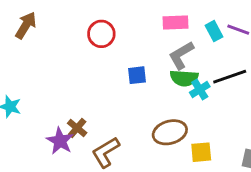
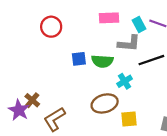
gray L-shape: (181, 55) -> (129, 43), moved, turned -145
green semicircle: (184, 78) -> (102, 61), moved
cyan cross: (200, 89) -> (125, 81), moved

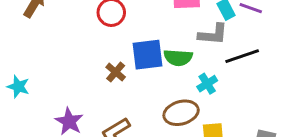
blue square: (79, 59) -> (148, 55), size x1.6
brown cross: (32, 100) -> (116, 72), moved

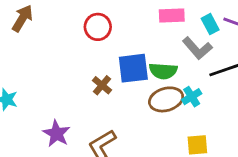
gray L-shape: (213, 34) -> (197, 48), turned 44
brown ellipse: (181, 113) -> (166, 99), moved

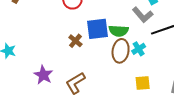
brown ellipse: (166, 99) -> (121, 51), turned -65

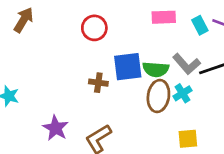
gray L-shape: (143, 15) -> (186, 64), moved
brown cross: (75, 41) -> (98, 83), turned -32

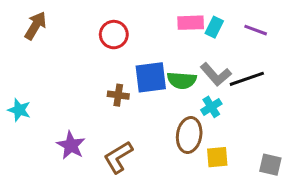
cyan rectangle: (200, 25) -> (214, 27), moved, turned 54
brown ellipse: (158, 96) -> (189, 135), moved

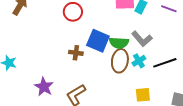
blue square: (151, 77) -> (98, 41), turned 30
black line: (247, 79) -> (165, 63), moved
brown ellipse: (189, 135) -> (120, 61), moved

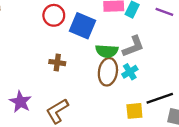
gray L-shape: (142, 39) -> (133, 46), turned -70
blue square: (98, 41) -> (83, 26), moved
black line: (165, 63) -> (160, 98), moved

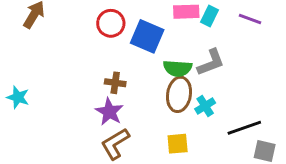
cyan cross: (130, 72) -> (205, 106), moved
purple star: (20, 102) -> (109, 112), moved
yellow square: (134, 111) -> (178, 144), moved

